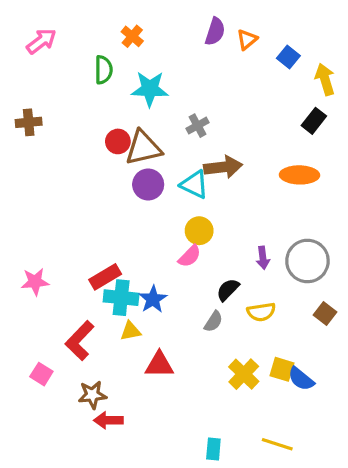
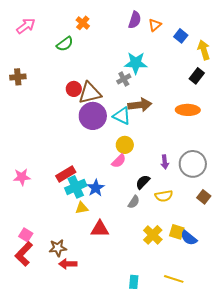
green semicircle: (104, 70) -> (65, 44), turned 54
cyan star: (150, 89) -> (136, 63), moved
purple circle: (148, 184) -> (93, 116), size x1.4
cyan cross: (121, 298) -> (76, 187), turned -30
red L-shape: (80, 341) -> (24, 254), moved

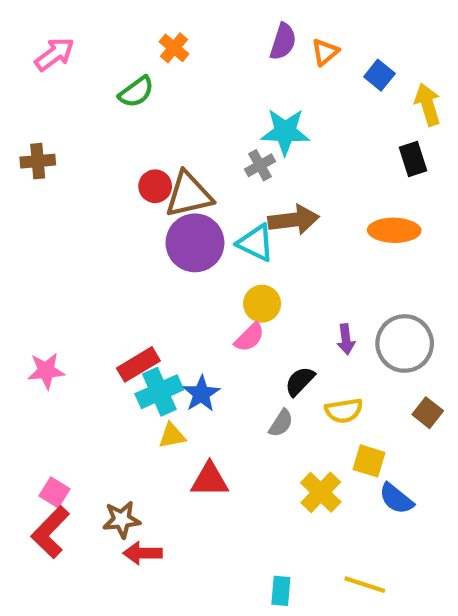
black rectangle: (197, 76) -> (413, 159), turned -56
yellow square: (177, 232) -> (369, 461), moved

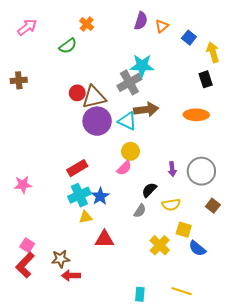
gray cross: (260, 165) -> (129, 82), size x1.6
red rectangle: (138, 364) -> (77, 168), moved

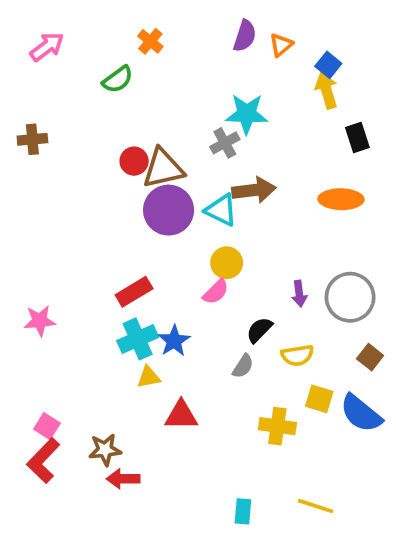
yellow arrow: (213, 52) -> (326, 90), moved
gray cross: (129, 82) -> (225, 143), size x0.7
yellow cross: (160, 245) -> (277, 426), turned -36
blue semicircle: (197, 248) -> (361, 413), moved, size x1.4

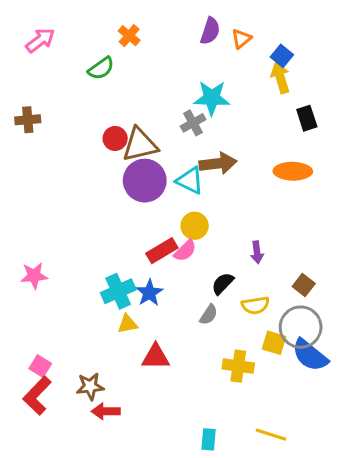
red rectangle: (134, 292) -> (162, 251), moved
gray circle: (350, 297) -> (301, 327), moved
brown square: (370, 357) -> (304, 285), moved

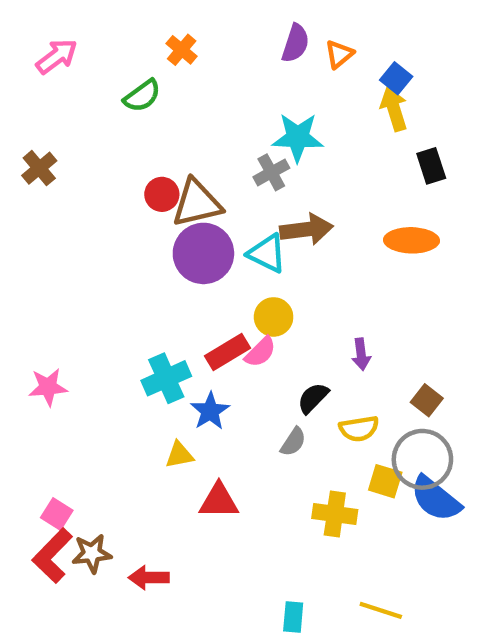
brown cross: (28, 120) -> (39, 168), turned -35
cyan cross: (118, 291) -> (166, 378), moved
brown star: (90, 386) -> (92, 553), moved

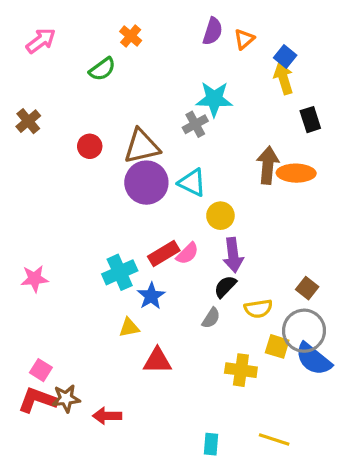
red circle: (162, 194) -> (90, 146), moved
brown arrow: (306, 229) -> (268, 165), moved, turned -78
yellow circle: (274, 317) -> (220, 216), moved
purple arrow: (361, 354) -> (233, 255), moved, size x1.5
red L-shape: (52, 556) -> (38, 400), turned 66

